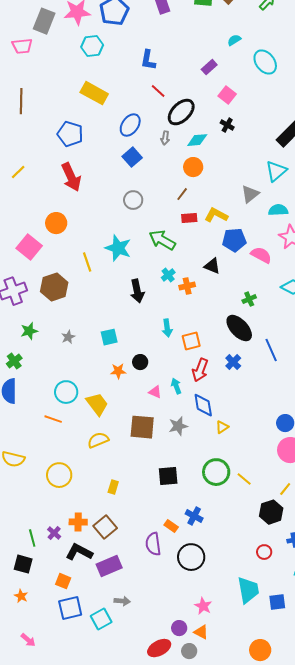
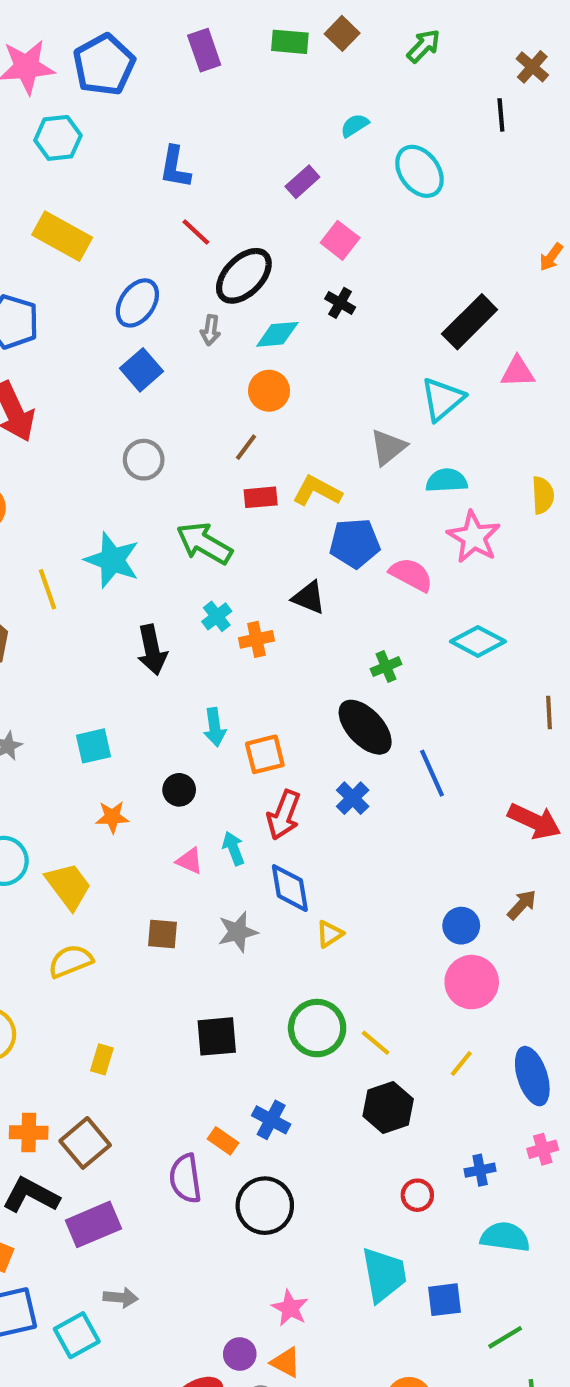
black circle: (140, 362) -> (179, 790), moved
brown square: (142, 427) -> (162, 934), size x0.6
black hexagon: (271, 512) -> (388, 1107), moved

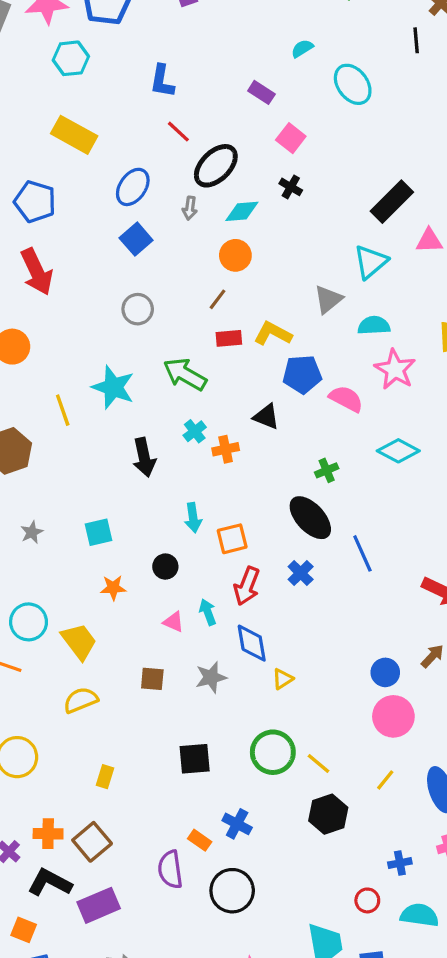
purple rectangle: (302, 182) -> (261, 92), turned 75
red circle: (417, 1195) -> (367, 900), moved

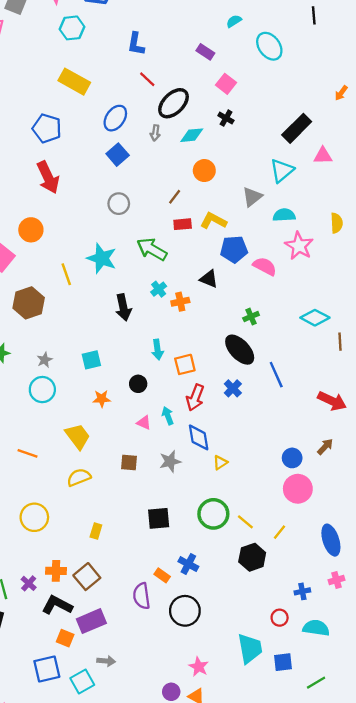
orange circle: (235, 255) -> (204, 171), moved
cyan diamond: (398, 451) -> (315, 318), moved
cyan circle: (29, 622) -> (42, 390), moved
yellow line: (385, 780) -> (280, 532), moved
orange square: (24, 930) -> (65, 638), moved

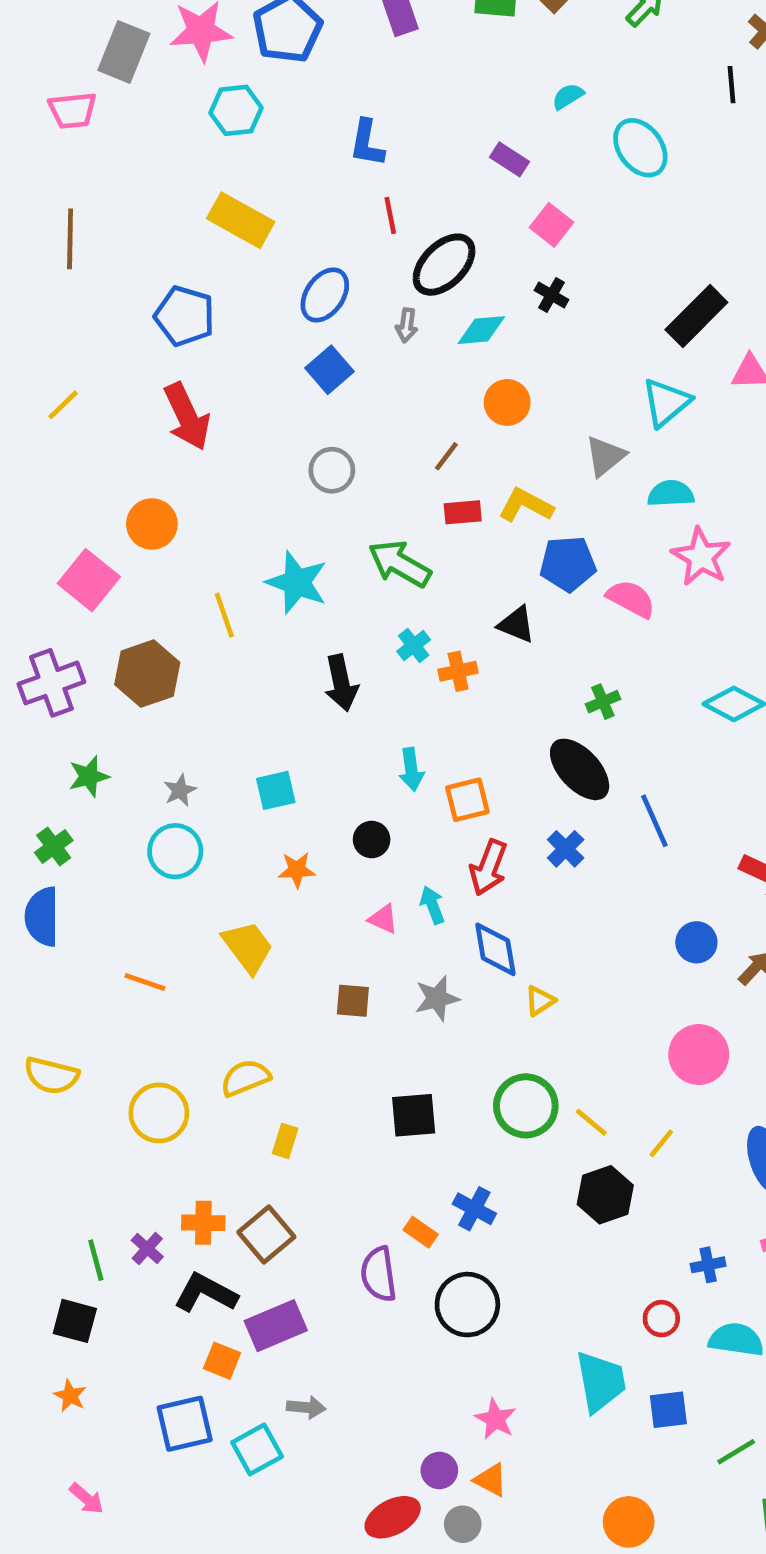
red line: (147, 79) -> (390, 216), turned 36
blue circle: (292, 458) -> (696, 942), moved
yellow semicircle: (79, 477) -> (245, 1078), moved

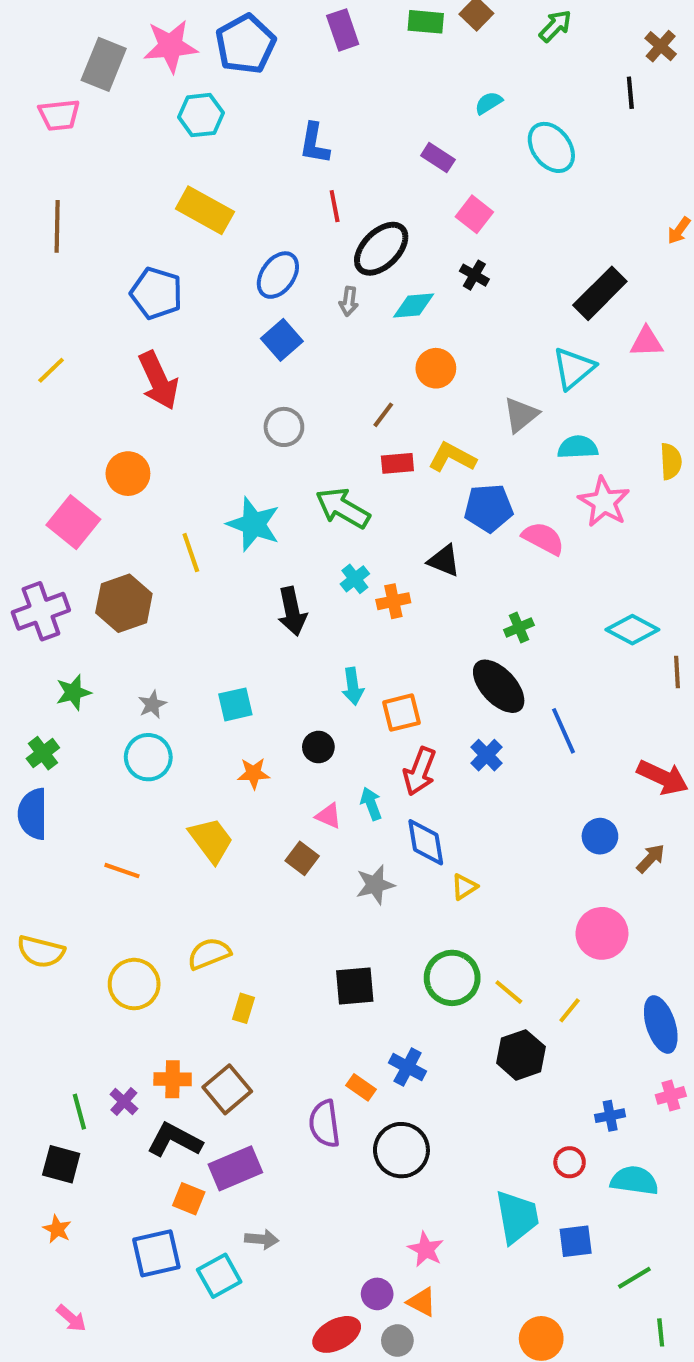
brown square: (353, 1001) -> (302, 858), moved, turned 32

